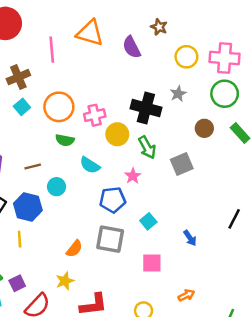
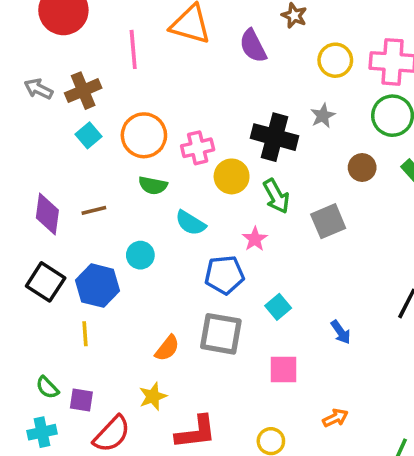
brown line: (33, 166) -> (94, 210), moved
purple square: (17, 283) -> (81, 400), turned 35

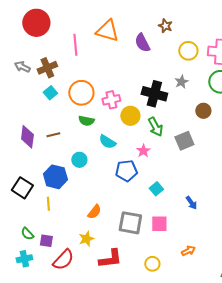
black square: (46, 282) -> (22, 188), moved
gray square: (221, 334) -> (130, 223), moved

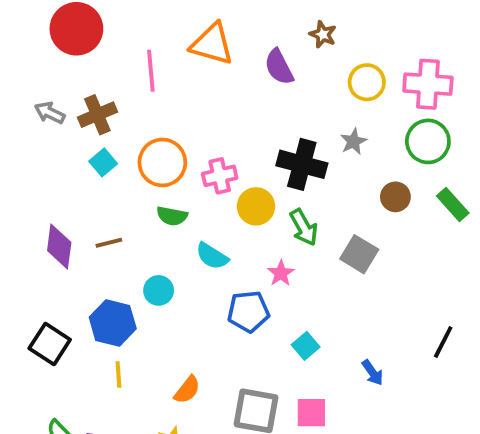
gray square: (184, 141) -> (359, 254), turned -36
yellow line: (48, 204) -> (118, 375), moved

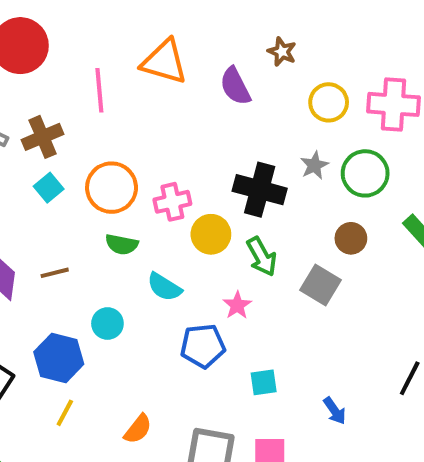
green circle: (428, 141) -> (365, 173), moved
brown circle: (395, 197) -> (351, 238), moved
cyan square: (306, 346) -> (264, 382), turned 32
yellow line: (118, 375) -> (65, 413), turned 32

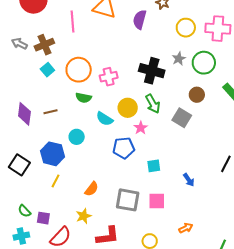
purple semicircle: (235, 86) -> (140, 20), turned 42
yellow circle: (211, 234) -> (128, 108), moved

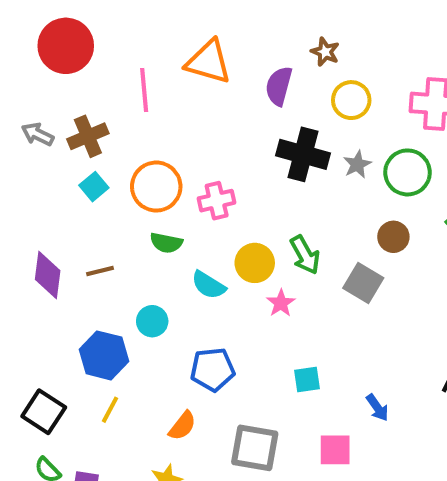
yellow circle: (186, 28) -> (351, 100), moved
black cross: (152, 71) -> (303, 154), moved
blue pentagon: (124, 148) -> (213, 369), moved
black square: (19, 165) -> (44, 412), moved
pink square: (157, 201) -> (335, 450), moved

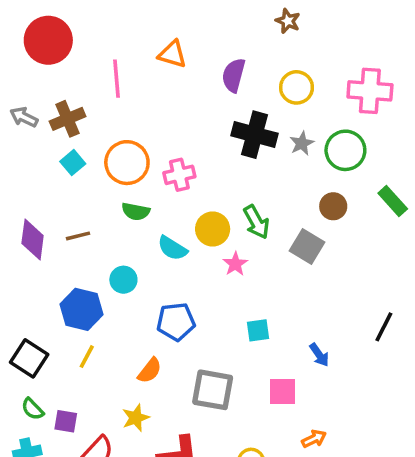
brown star: (325, 52) -> (288, 21), moved
orange triangle: (208, 62) -> (172, 54), size x0.7

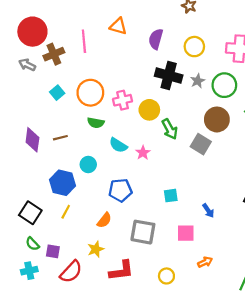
red circle: (48, 40) -> (32, 32), moved
brown cross: (68, 119) -> (54, 54), moved
brown circle: (333, 206) -> (217, 119), size x1.5
yellow circle: (213, 229) -> (149, 110), moved
pink star: (235, 264) -> (143, 153), moved

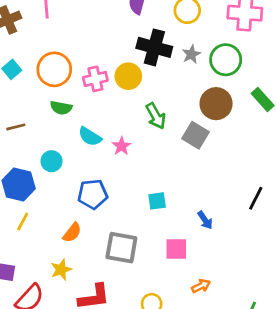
yellow circle: (149, 110) -> (128, 76), moved

